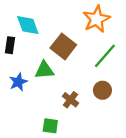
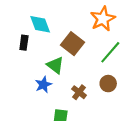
green triangle: (44, 70) -> (55, 65), turned 42
blue star: (18, 82) -> (43, 85), moved

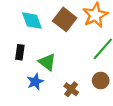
black rectangle: (24, 43) -> (20, 52), moved
brown square: (73, 44) -> (65, 19), moved

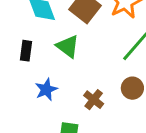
green triangle: (47, 62) -> (68, 46), moved

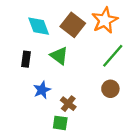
brown cross: (94, 100) -> (68, 104), moved

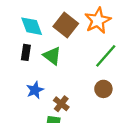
black rectangle: (26, 59) -> (26, 52), moved

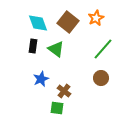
orange star: (98, 21) -> (96, 18), size x0.7

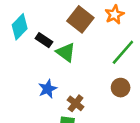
cyan diamond: (38, 23) -> (20, 27), moved, turned 65
black rectangle: (33, 46) -> (44, 40), moved, turned -64

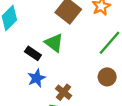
black rectangle: (44, 40) -> (33, 53), moved

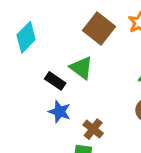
blue star: (36, 78) -> (60, 112), turned -30

